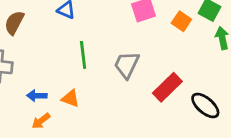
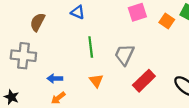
red rectangle: (167, 87) -> (144, 81), moved
orange triangle: (70, 98) -> (96, 81), moved, turned 32

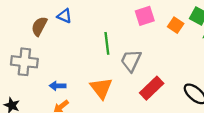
blue triangle: (78, 12) -> (64, 16), moved
green line: (91, 47) -> (107, 43), moved
orange triangle: (96, 81) -> (101, 88), size x1.5

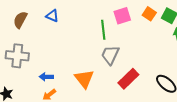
orange square: (176, 25) -> (149, 14), moved
brown semicircle: (39, 26) -> (20, 20), moved
green line: (107, 43) -> (103, 30), moved

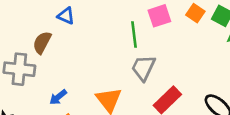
brown semicircle: (20, 20) -> (42, 43), moved
blue arrow: (46, 77) -> (58, 97), turned -40

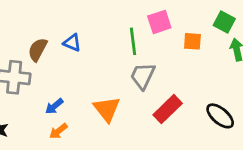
orange square: (195, 13) -> (192, 41), moved, turned -30
blue triangle: (66, 16) -> (72, 43), moved

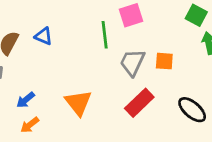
orange square: (192, 41) -> (164, 61), moved
gray trapezoid: (143, 76) -> (132, 62), moved

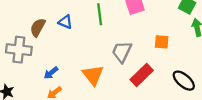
green line: (105, 35) -> (100, 14), moved
gray trapezoid: (132, 62) -> (122, 52), moved

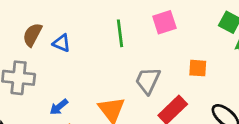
blue triangle: (65, 22) -> (62, 43), moved
brown semicircle: (38, 27) -> (32, 35), moved

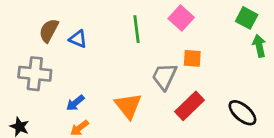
pink square: (164, 22) -> (181, 18), turned -30
orange square: (198, 68) -> (192, 58), moved

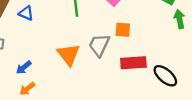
orange triangle: (128, 106) -> (69, 55), moved
red rectangle: (189, 106) -> (133, 63), moved, turned 40

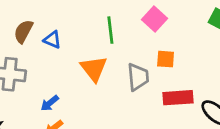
gray trapezoid: (99, 45) -> (138, 77), turned 150
orange triangle: (69, 55) -> (94, 69), moved

